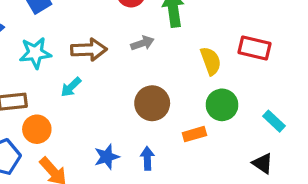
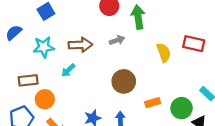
green circle: (222, 105) -> (182, 108), moved

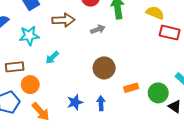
brown arrow: (80, 45) -> (64, 20), moved
yellow semicircle: (164, 53) -> (155, 13), moved, turned -48

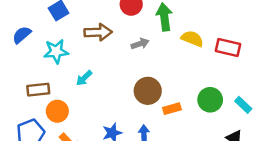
yellow semicircle: (155, 13) -> (192, 39), moved
orange rectangle: (131, 88) -> (172, 109), moved
green circle: (158, 93) -> (210, 100), moved

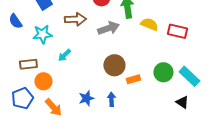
blue semicircle: (22, 35) -> (15, 21), turned -84
gray arrow: (140, 44) -> (108, 28), size x1.5
cyan rectangle: (243, 105) -> (189, 76), size x1.5

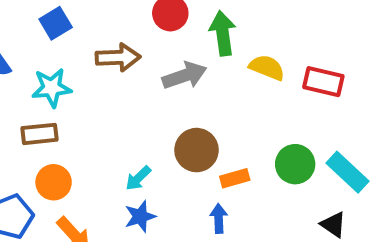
cyan arrow: (64, 55) -> (138, 178), moved
brown rectangle: (28, 64) -> (39, 134), moved
blue arrow: (111, 99) -> (219, 218), moved

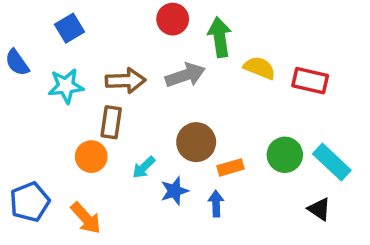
brown arrow: (118, 57) -> (126, 81), moved
brown rectangle: (39, 134) -> (111, 122), moved, turned -76
orange circle: (54, 182) -> (91, 157), moved
blue star: (140, 216) -> (174, 191), moved

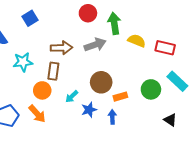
cyan star: (66, 86) -> (23, 62), moved
cyan rectangle: (332, 162) -> (177, 81), moved
orange arrow: (86, 218) -> (37, 114), moved

